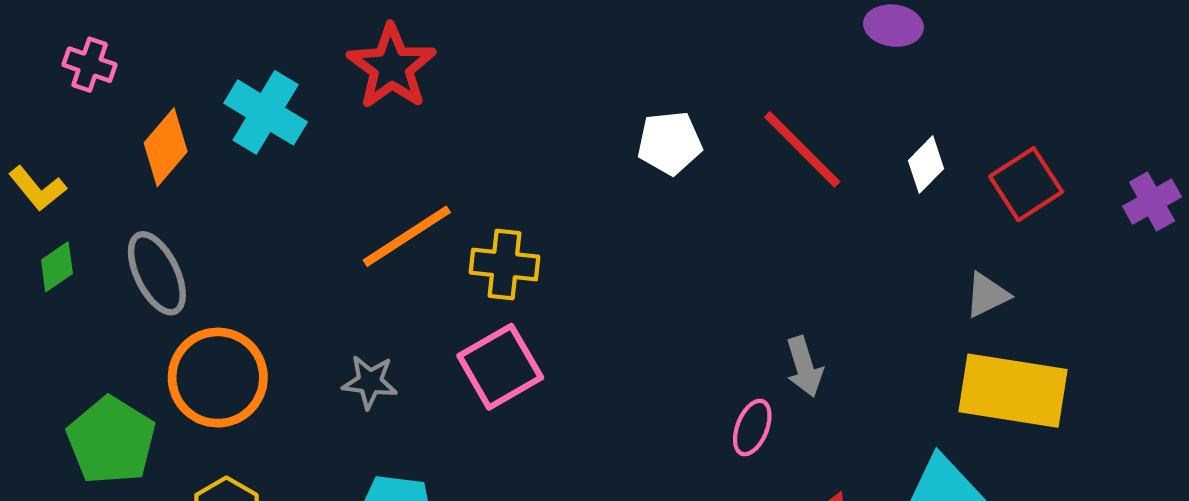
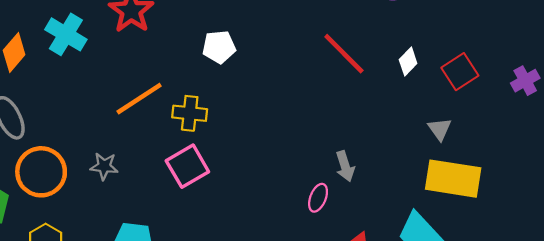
white pentagon: (670, 143) -> (219, 47), moved
gray triangle: (987, 295) -> (440, 129), turned -40
gray star: (370, 382) -> (104, 166), moved

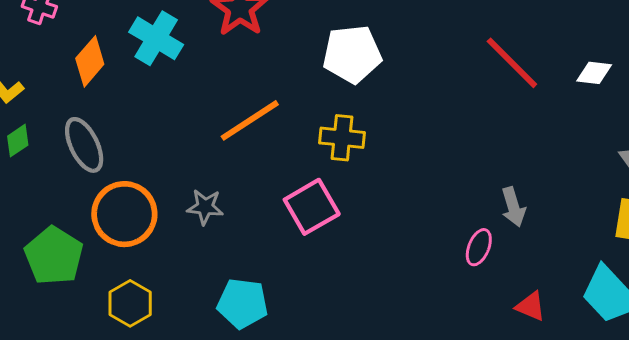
white pentagon: (219, 47) -> (352, 54), size x1.4
white diamond: (408, 61) -> (594, 73), turned 52
yellow cross: (190, 113) -> (342, 138), moved

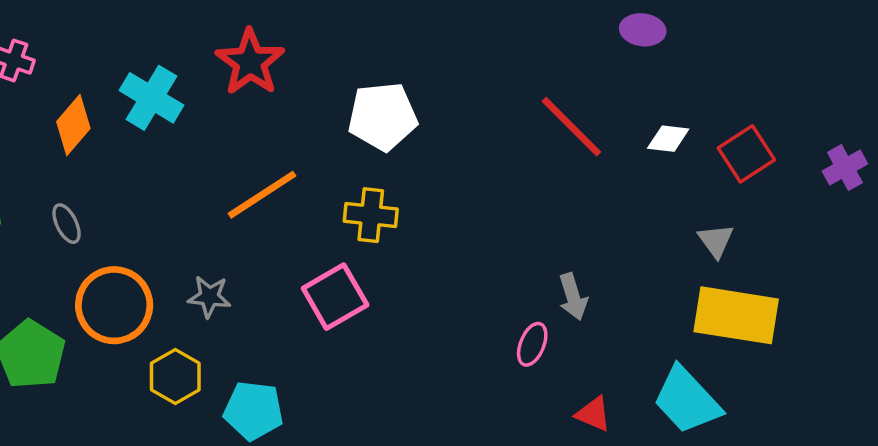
gray ellipse: (84, 145) -> (67, 224), size x0.6
yellow hexagon: (130, 303) -> (175, 377), moved

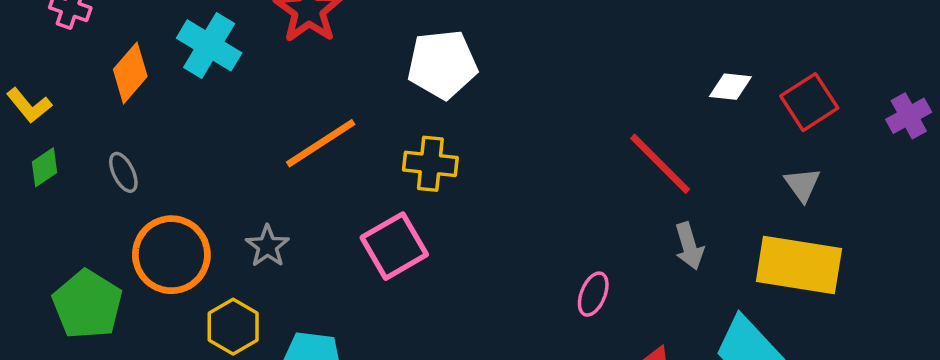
red line: (571, 127) -> (660, 164), moved
gray triangle: (716, 241) -> (802, 184), moved
gray star: (209, 297) -> (267, 246), turned 30
gray arrow: (573, 297) -> (689, 246), moved

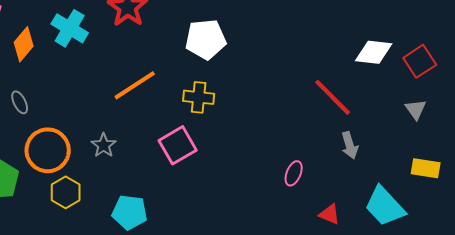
white diamond: (730, 87) -> (374, 52), size x1.5
yellow rectangle: (799, 265) -> (426, 168), moved, size x0.6
yellow hexagon: (233, 327) -> (66, 192), moved

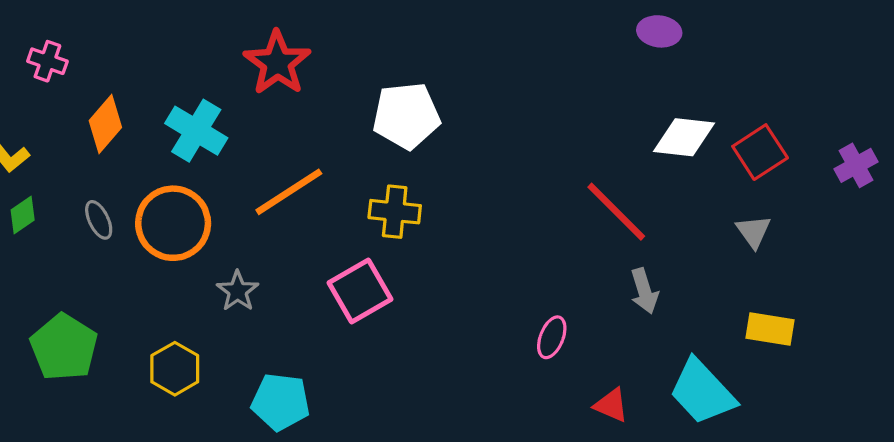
cyan cross: (70, 28) -> (196, 131), moved
orange circle: (48, 150) -> (173, 223), moved

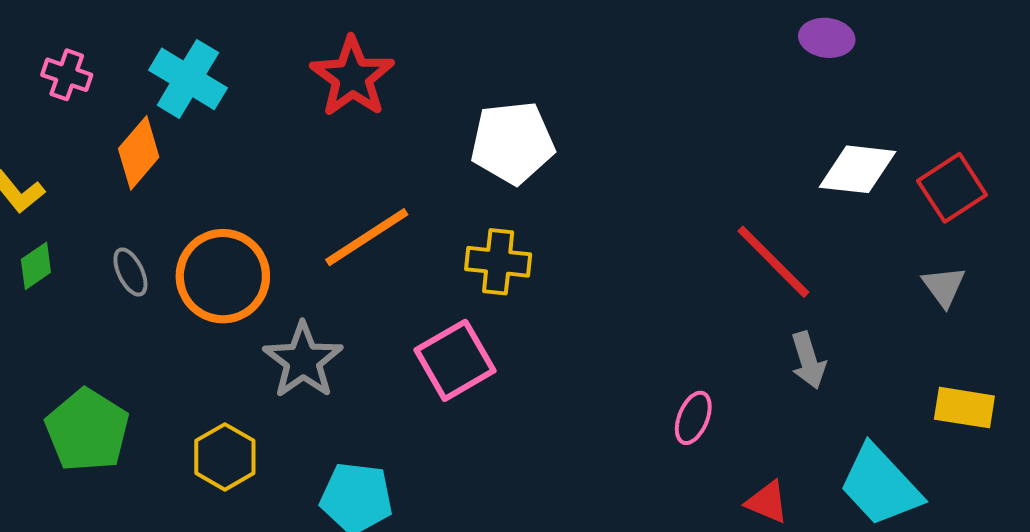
cyan cross: (196, 131) -> (188, 79), moved
gray star: (238, 291) -> (303, 360), size x1.5

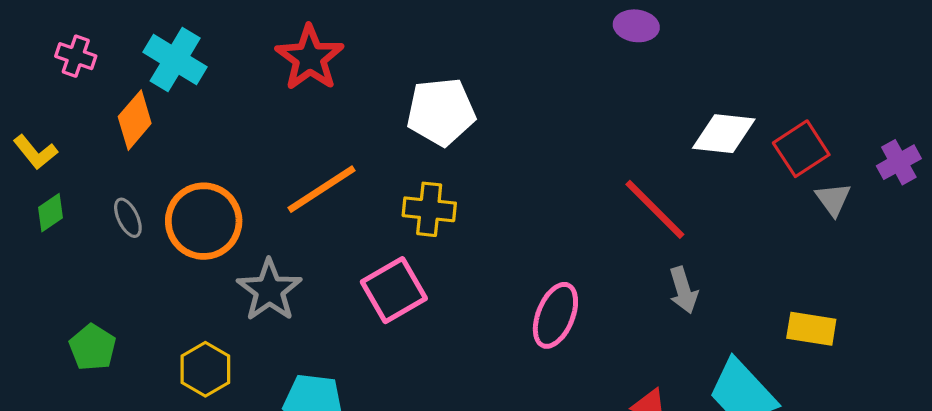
purple ellipse: (827, 38) -> (636, 26), moved
gray triangle: (944, 286) -> (833, 199), moved
pink ellipse: (693, 418) -> (555, 315), moved, size x1.5
green pentagon: (87, 430) -> (93, 347), size x0.7

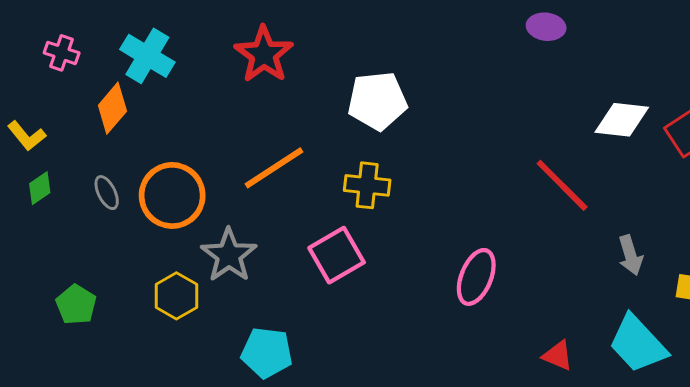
gray arrow: (683, 290) -> (630, 255), moved
yellow hexagon: (205, 369) -> (176, 296), moved

